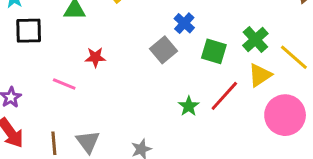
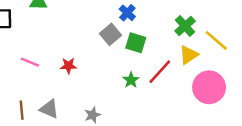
green square: (214, 51) -> (136, 43), moved
red star: (95, 57) -> (68, 66), moved
gray triangle: (88, 142) -> (49, 109), turned -30

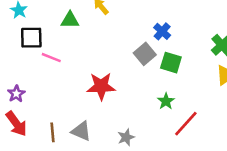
pink line: (30, 62) -> (51, 58), moved
red star: (68, 66) -> (101, 86), size x1.6
red line: (160, 72) -> (186, 124), moved

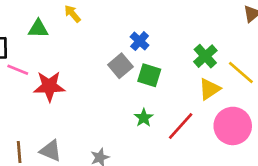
red star: (101, 86) -> (49, 86), moved
red line: (186, 124) -> (181, 126), moved

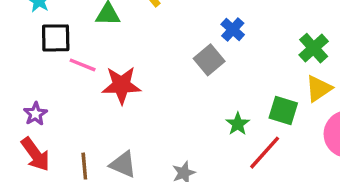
green square: (149, 75) -> (283, 110), moved
red line: (181, 126) -> (265, 153), moved

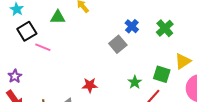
black square: (56, 38) -> (27, 31), turned -30
green cross: (314, 48) -> (165, 28), moved
red star: (121, 85) -> (90, 85), moved, size x0.7

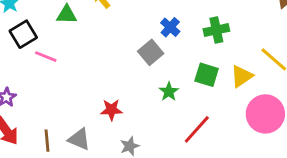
green cross: (165, 28) -> (216, 30), turned 30
green square: (162, 74) -> (207, 75), moved
green star: (135, 82) -> (169, 92), moved

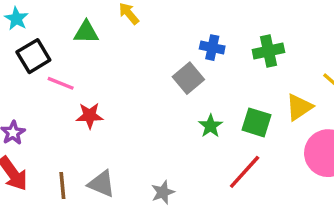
blue cross: (170, 27) -> (212, 48), turned -30
green square: (207, 75) -> (257, 122), moved
red star: (111, 110) -> (90, 116), moved

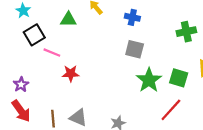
blue cross: (212, 48) -> (132, 17), moved
gray square: (188, 78) -> (135, 49), turned -36
green star: (211, 126) -> (149, 80), size x1.6

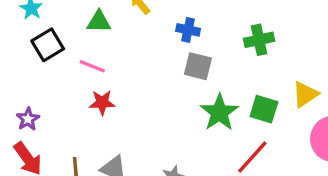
blue cross: (132, 17) -> (188, 30), moved
green cross: (186, 32) -> (259, 40), moved
pink line: (52, 53) -> (92, 66), moved

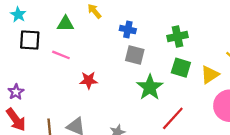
black square: (48, 45) -> (30, 40), turned 35
red star: (102, 103) -> (89, 80), moved
green square: (264, 109) -> (181, 68), moved

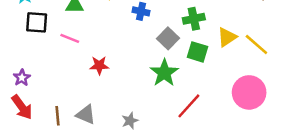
gray square: (135, 55) -> (168, 38), moved, turned 30
yellow triangle: (210, 75) -> (227, 37), moved

